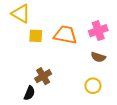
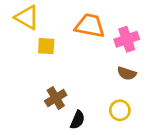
orange trapezoid: (65, 35) -> (90, 26), moved
black semicircle: (29, 93) -> (78, 120), moved

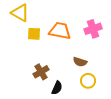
orange trapezoid: (90, 26) -> (60, 31), moved
brown semicircle: (127, 73) -> (80, 62), moved

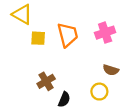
orange trapezoid: (60, 31) -> (68, 35), turned 65
brown semicircle: (80, 62) -> (111, 70), moved

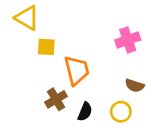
orange trapezoid: (68, 35) -> (77, 70), moved
black semicircle: (64, 99) -> (85, 112), moved

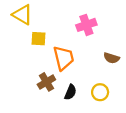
pink cross: (128, 40) -> (86, 25), moved
brown semicircle: (135, 86) -> (111, 58), moved

